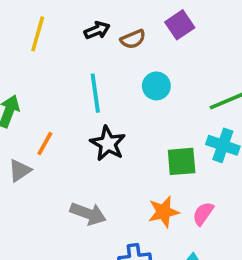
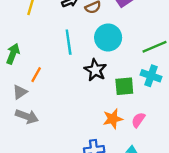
cyan circle: (156, 86) -> (108, 38), size x1.5
black star: (108, 144) -> (95, 70), moved
gray arrow: (88, 214) -> (27, 116), moved

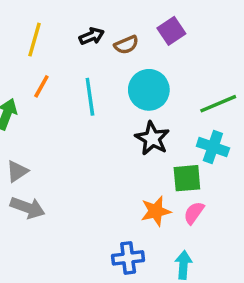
black star: (95, 70) -> (152, 138), moved
orange line: (36, 75) -> (41, 86), moved
green square: (124, 86) -> (187, 178), moved

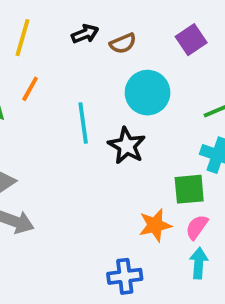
purple square: (171, 31) -> (191, 40), moved
cyan line: (90, 97) -> (83, 123), moved
black star: (152, 138) -> (127, 146), moved
cyan arrow: (183, 265) -> (199, 263), moved

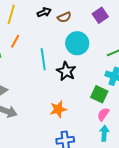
green square: (189, 189) -> (99, 94), turned 30
orange star: (155, 225) -> (58, 109), moved

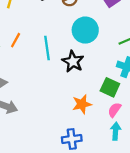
orange line: (15, 41) -> (16, 40), moved
orange star: (58, 109) -> (82, 104), moved

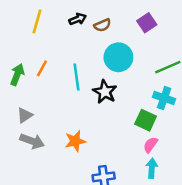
orange star: (82, 104) -> (75, 141), moved

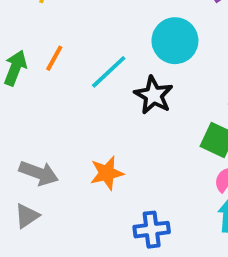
cyan line: (76, 77) -> (109, 72), turned 55
gray triangle: (25, 115) -> (27, 216), moved

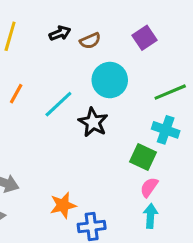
orange star: (107, 173) -> (63, 205), moved

